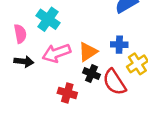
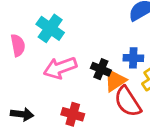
orange triangle: (88, 52) -> (115, 80), moved
black arrow: (24, 62) -> (22, 114), moved
black cross: (91, 74) -> (101, 69), moved

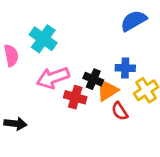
red semicircle: (128, 102) -> (120, 111), size x0.6
red cross: (73, 114) -> (75, 97), moved

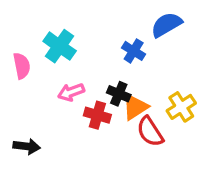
blue cross: (125, 68) -> (134, 51), moved, turned 30
pink arrow: (53, 78) -> (71, 92), size x0.7
red semicircle: (120, 111) -> (150, 132), size x1.4

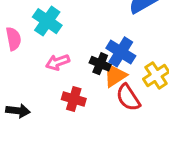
blue cross: (134, 51) -> (121, 52), moved, size x1.4
red cross: (97, 115) -> (74, 99), moved

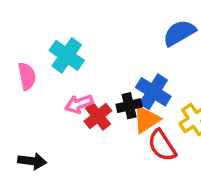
black cross: (100, 64) -> (129, 106), turned -36
red cross: (74, 99) -> (98, 116), moved, turned 35

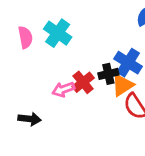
pink semicircle: (27, 76) -> (25, 37), moved
pink arrow: (79, 104) -> (63, 89), moved

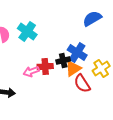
red cross: (83, 82) -> (45, 66), turned 35

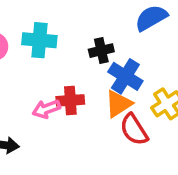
cyan cross: (27, 31) -> (39, 40), turned -30
black cross: (63, 60) -> (101, 51), moved

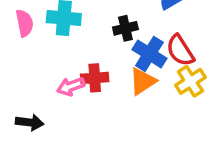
red semicircle: (134, 130) -> (180, 51), moved

